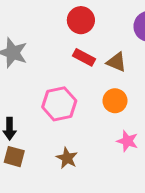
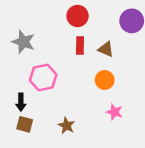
red rectangle: (84, 57) -> (80, 46), turned 63
pink hexagon: (59, 104) -> (43, 78), moved

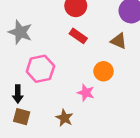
red rectangle: (80, 46) -> (78, 36), turned -56
brown triangle: (106, 49) -> (119, 41), moved
pink star: (114, 112) -> (86, 93), moved

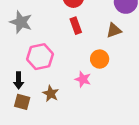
red rectangle: (78, 36) -> (76, 26), turned 35
brown triangle: (119, 41) -> (114, 30), turned -42
brown star: (64, 118) -> (51, 94), moved

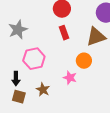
gray star: (21, 22) -> (18, 30), turned 30
brown triangle: (114, 30) -> (96, 37), size x1.5

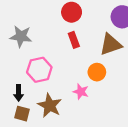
gray star: (18, 30) -> (21, 36), turned 30
brown star: (43, 90) -> (50, 105), size x1.5

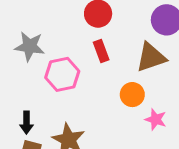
pink hexagon: (39, 70) -> (62, 74), moved
pink star: (81, 92) -> (156, 119), moved

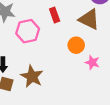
brown triangle: (151, 57) -> (89, 19), turned 45

